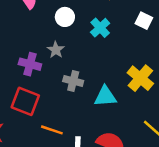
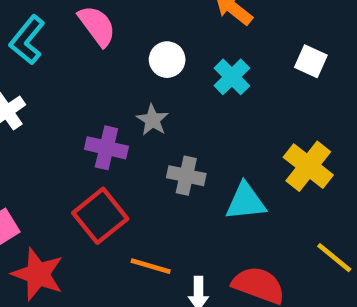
red square: (25, 101) -> (100, 216), turned 32

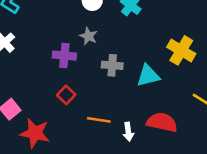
red square: (100, 216) -> (66, 95), size x0.6

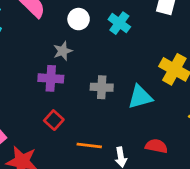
gray star: (89, 36) -> (63, 51), moved, turned 30
red semicircle: (162, 122) -> (156, 146), size x0.7

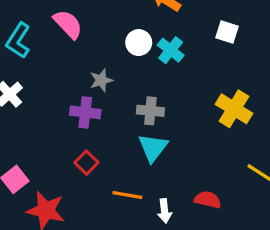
white circle: (79, 19) -> (139, 43), moved
gray cross: (102, 87) -> (150, 111), moved
cyan triangle: (140, 97) -> (153, 148), moved, turned -40

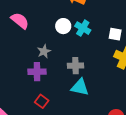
white square: (227, 32) -> (115, 34), moved
cyan triangle: (153, 148) -> (80, 87), turned -48

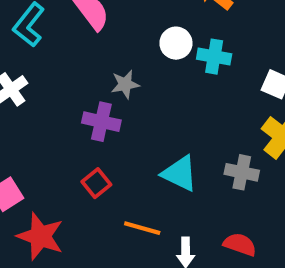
cyan cross: (83, 28) -> (214, 57), turned -35
gray cross: (76, 66) -> (242, 172), moved

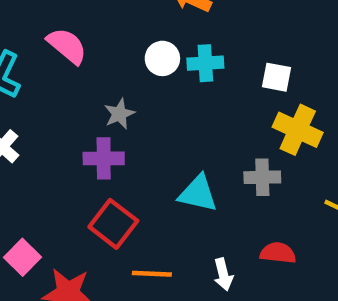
red square: (96, 183) -> (113, 224), size x1.5
orange line: (142, 228) -> (152, 274), moved

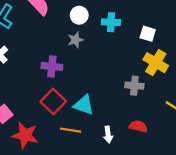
white circle: (162, 58) -> (79, 15), moved
gray star: (119, 114) -> (75, 40), moved
cyan triangle: (198, 193) -> (84, 105), moved

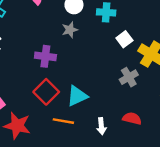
white square: (148, 34) -> (124, 39), moved, turned 35
gray cross: (134, 86) -> (129, 77), turned -36
cyan triangle: (84, 105) -> (77, 96), turned -45

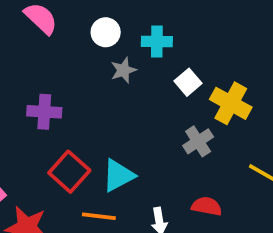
gray star: (70, 30) -> (123, 70), moved
purple cross: (45, 56) -> (44, 112), moved

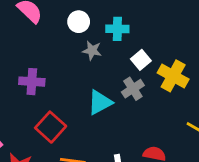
gray star: (123, 70) -> (92, 50), turned 30
gray cross: (198, 141) -> (133, 89), moved
cyan triangle: (118, 175) -> (100, 102), moved

